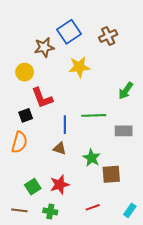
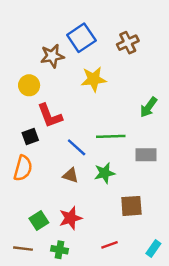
blue line: (65, 125) -> (77, 147), turned -48
green star: (92, 158) -> (105, 173), moved, turned 30

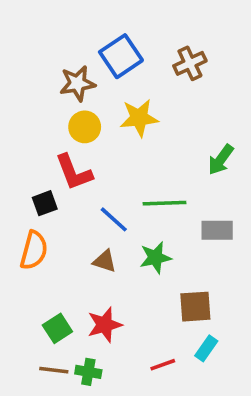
yellow circle: (29, 85) -> (85, 127), moved
brown line: (23, 249) -> (54, 370), moved
cyan rectangle: (153, 249) -> (206, 348), moved

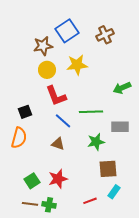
green arrow: (221, 160) -> (122, 88), turned 30
red L-shape: (74, 172) -> (56, 96), moved
green star: (155, 258) -> (96, 142), moved

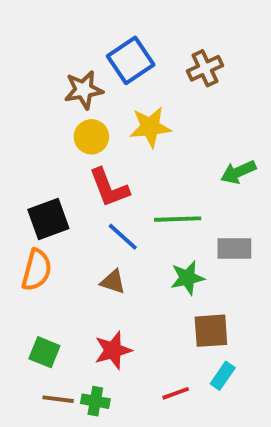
black square: (25, 112) -> (48, 219), size x1.5
green square: (32, 181) -> (44, 352), moved, turned -35

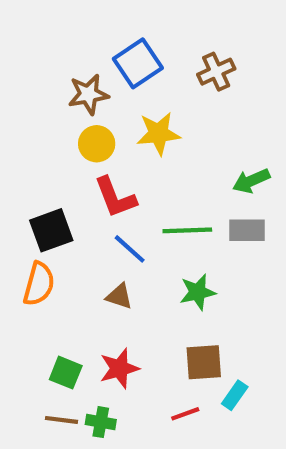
gray rectangle: (234, 248) -> (247, 230), moved
brown square: (211, 331) -> (204, 362), moved
green square: (44, 352) -> (66, 373), moved

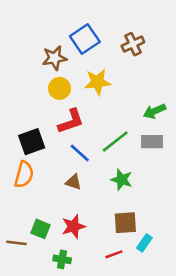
red L-shape: (115, 197) -> (71, 121), turned -88
green line: (187, 230) -> (115, 142), turned -36
green star: (198, 292) -> (122, 180), turned 30
brown line: (62, 420) -> (16, 243), moved

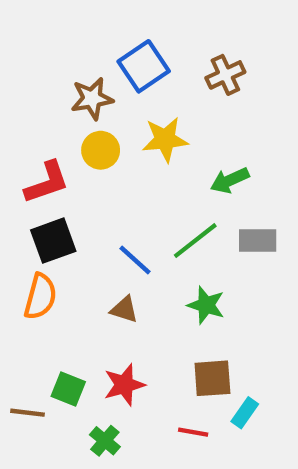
green arrow: (155, 111) -> (230, 180), moved
red L-shape: (71, 121) -> (47, 182), moved
red line: (114, 254) -> (193, 432), turned 30
green cross: (62, 259) -> (105, 441), turned 30

